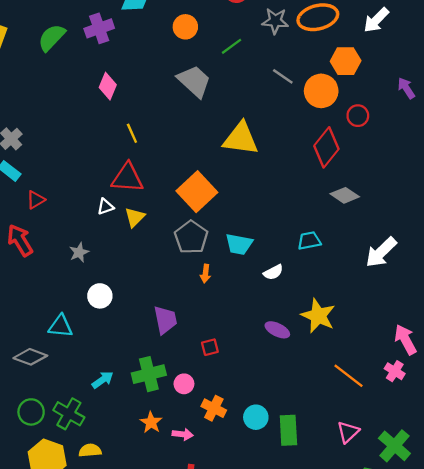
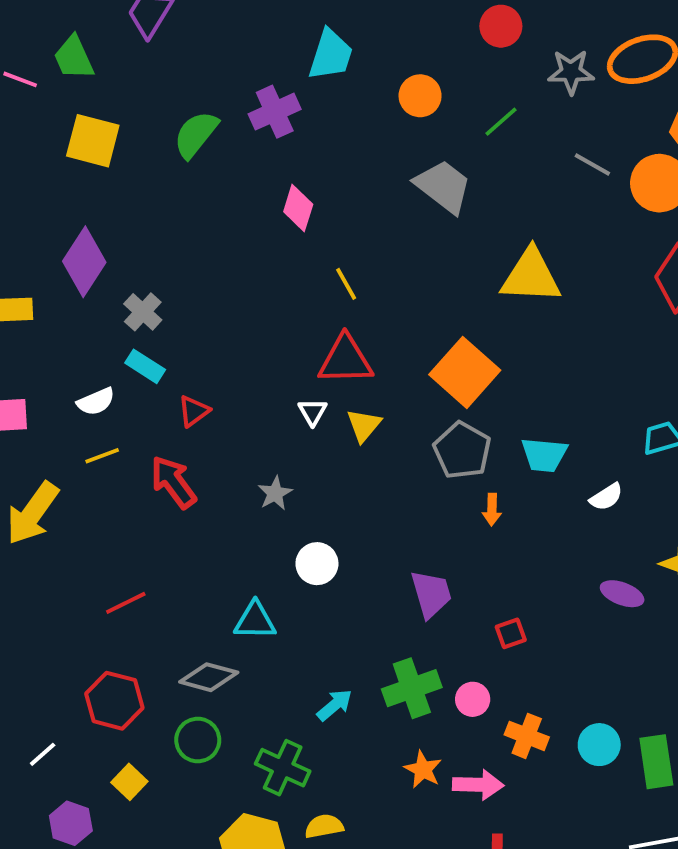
white triangle: (105, 207) -> (313, 412), turned -36
green circle: (31, 412) -> (198, 740), moved
pink arrow: (183, 434) -> (478, 785), size x1.4

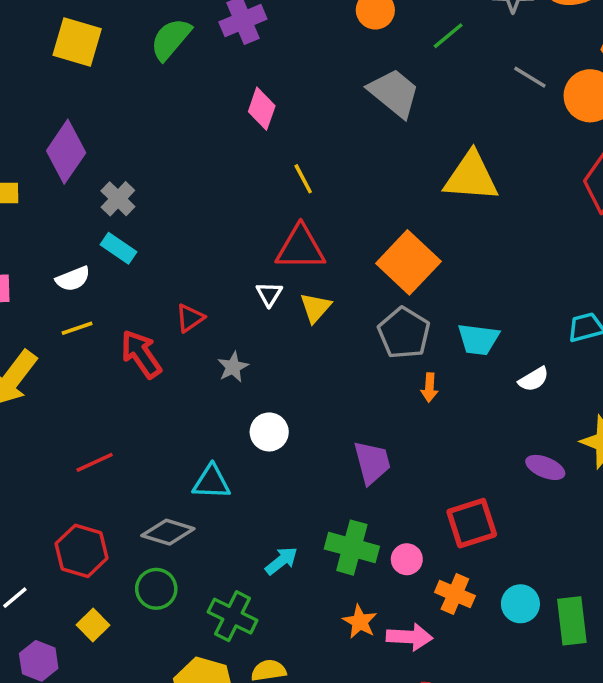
red triangle: (194, 411) -> (190, 318), moved
red square: (511, 633) -> (472, 523), moved, size x1.8
green cross: (412, 688) -> (352, 548), turned 33

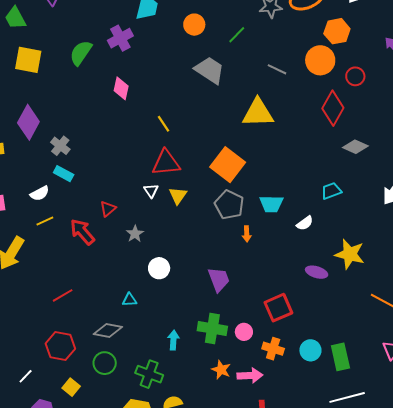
gray line: (530, 77) -> (277, 69), moved
pink diamond: (262, 109) -> (121, 88), moved
cyan triangle: (211, 482) -> (129, 300), size x0.7
cyan arrow: (281, 561) -> (173, 340), turned -42

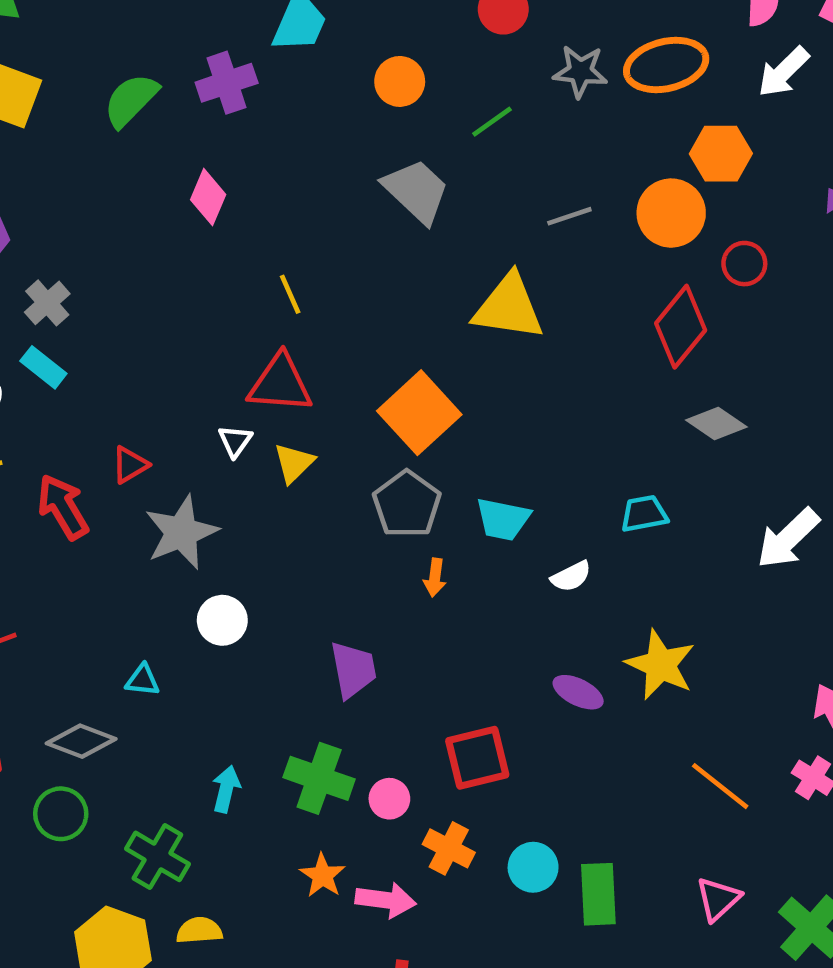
gray line: (277, 69) -> (569, 216), turned -54
gray star: (135, 234) -> (181, 532), size x1.8

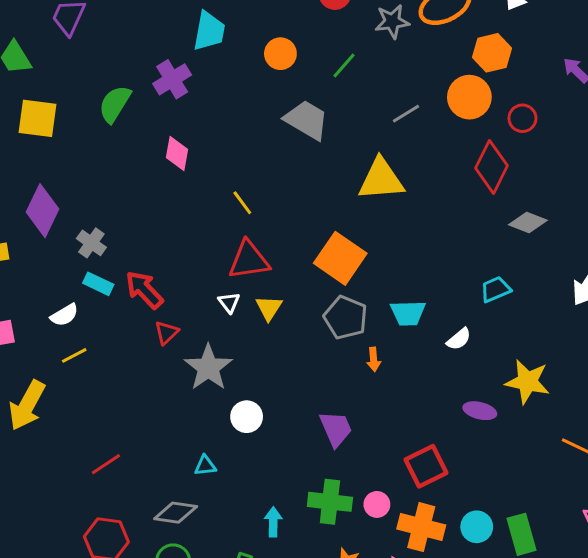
red arrow: (63, 507) -> (144, 290), moved
orange cross: (449, 848) -> (421, 527), size x1.4

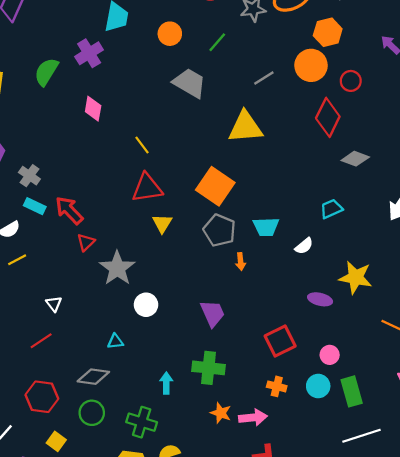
white triangle: (229, 302) -> (54, 304), moved
pink circle: (377, 504) -> (330, 355), moved
orange cross: (421, 527) -> (277, 386), size x0.6

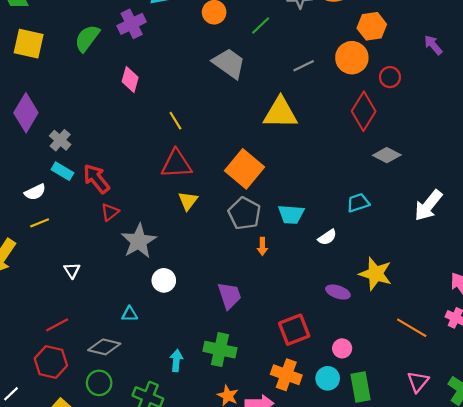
red line: (41, 341) -> (57, 325), moved
orange cross: (277, 386) -> (286, 375), size x1.5

